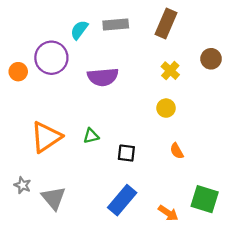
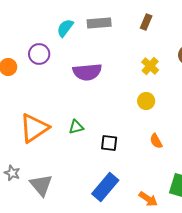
brown rectangle: (166, 23) -> (146, 22), size x0.6
purple circle: (51, 58) -> (39, 54), size x0.7

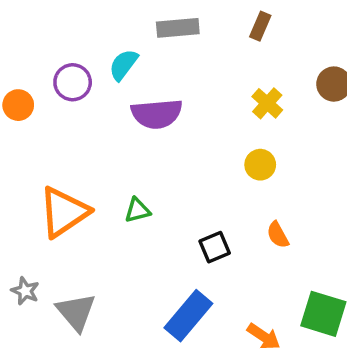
cyan semicircle: (65, 28) -> (123, 65), moved
black square: (109, 143) -> (215, 247), moved, turned -30

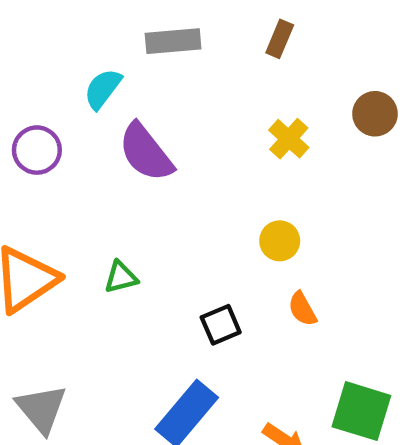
purple circle: (73, 82) -> (37, 150), moved
purple semicircle: (157, 114) -> (146, 152), turned 57
yellow circle: (260, 165) -> (280, 241), moved

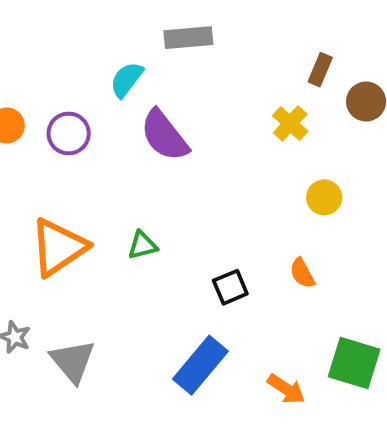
brown rectangle: (280, 39) -> (320, 70), moved
yellow circle: (280, 241) -> (324, 197), moved

